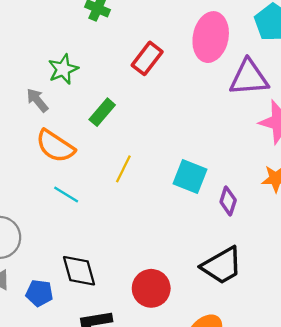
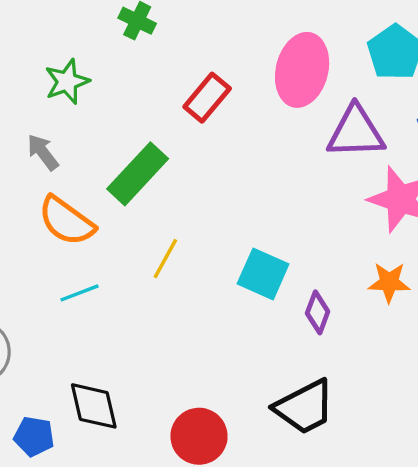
green star: (63, 69) -> (67, 82), moved
green rectangle: (102, 112) -> (138, 174), size x1.5
cyan line: (66, 195) -> (79, 293), turned -55

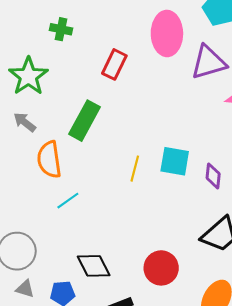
green star: (67, 82) -> (28, 76), size x1.4
orange semicircle: (67, 221) -> (49, 160), turned 60
yellow line: (165, 259) -> (135, 169), moved

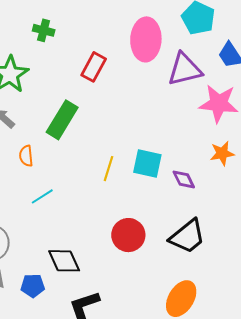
orange semicircle: (49, 160) -> (26, 156), size x0.6
purple diamond: (213, 176) -> (184, 179), turned -35
red circle: (161, 268) -> (128, 235), moved

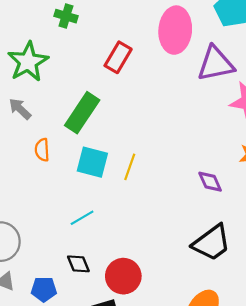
cyan square: (147, 163) -> (92, 162), moved
cyan line: (42, 196) -> (82, 218), moved
red circle: (128, 235) -> (123, 276), moved
black diamond: (64, 261) -> (78, 264), size x0.7

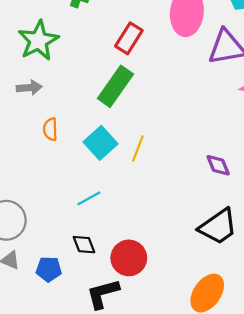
gray arrow: (20, 109) -> (29, 88), turned 130
green rectangle: (82, 113) -> (115, 86), moved
cyan square: (92, 162) -> (100, 143), turned 32

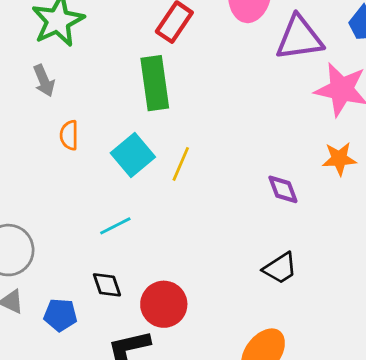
green rectangle: (115, 86) -> (155, 83), turned -45
gray arrow: (29, 88) -> (44, 81), turned 70
black trapezoid: (218, 227) -> (280, 268), size x0.7

